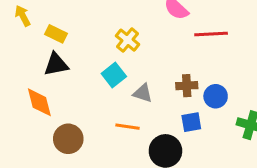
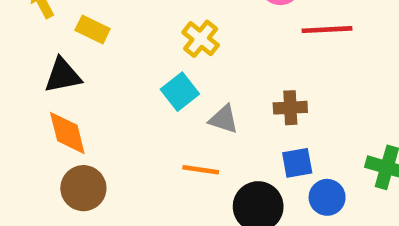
black triangle: (56, 64) -> (63, 76), moved
blue circle: (216, 96) -> (327, 197), moved
brown circle: (68, 139) -> (83, 188), moved

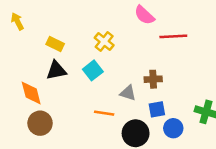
yellow rectangle: (93, 30) -> (55, 44), moved
black triangle: (63, 76) -> (56, 70), moved
gray triangle: (224, 119) -> (128, 93), moved

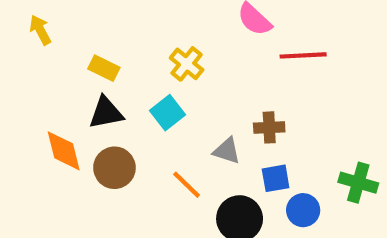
orange line: (104, 113) -> (187, 185), turned 36
brown circle: (40, 123) -> (114, 168), moved

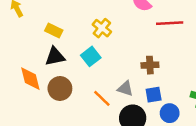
gray triangle: (227, 151) -> (125, 88), moved

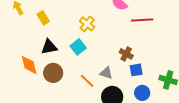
yellow rectangle: (54, 31) -> (43, 18), moved, turned 32
brown cross: (150, 65) -> (126, 54), turned 32
blue square: (154, 95) -> (136, 70), moved

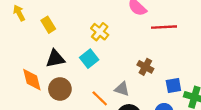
blue square: (136, 70) -> (173, 85), moved

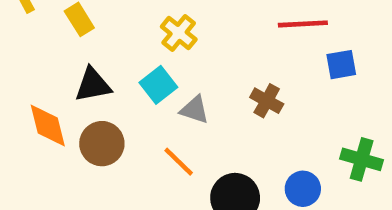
blue square: (173, 85) -> (341, 65), moved
gray triangle: (122, 89) -> (194, 110), moved

